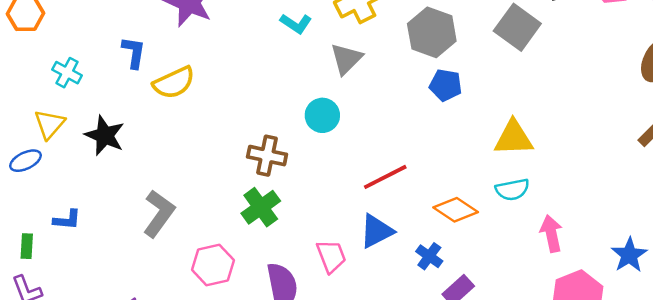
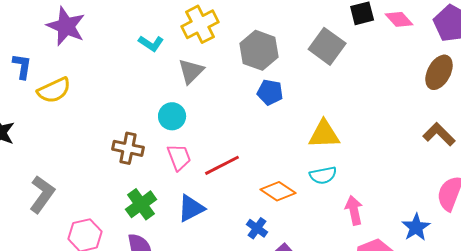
green cross: (261, 207) -> (141, 204), moved
blue triangle: (376, 231) -> (191, 208), moved
pink trapezoid: (331, 256) -> (179, 157), moved

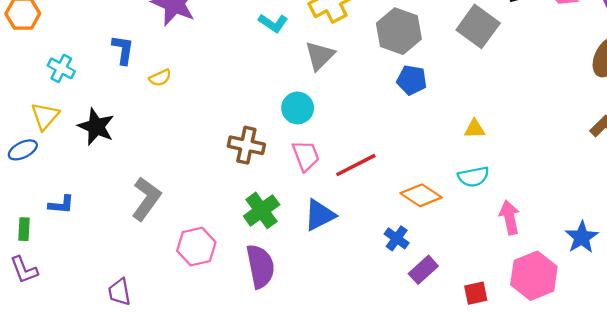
yellow semicircle: (54, 90) -> (160, 78), size x0.6
yellow triangle: (324, 134) -> (475, 129), size x0.6

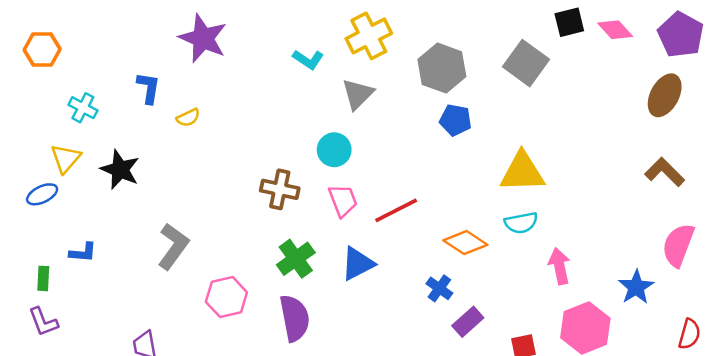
yellow triangle: (475, 129) -> (522, 172), size x2.0

